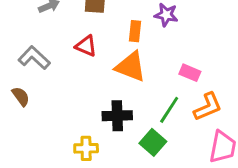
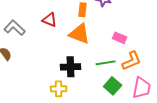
green line: (169, 110) -> (106, 63), turned 48
green square: (153, 142) -> (113, 86), moved
yellow cross: (86, 148) -> (59, 89), moved

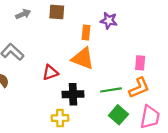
red triangle: (50, 20) -> (50, 73), moved, turned -42
pink rectangle: (120, 38) -> (140, 63), moved, turned 72

